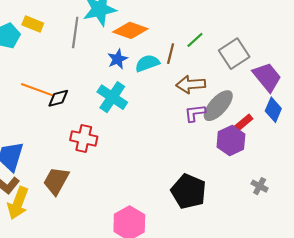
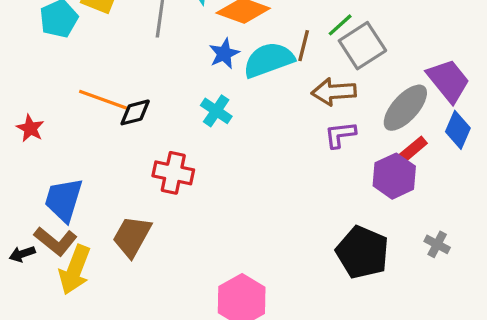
gray square: (234, 54) -> (362, 46), moved
cyan semicircle: (147, 63) -> (269, 60), size x1.4
cyan cross: (112, 97) -> (216, 111), size x0.7
gray ellipse: (218, 106) -> (405, 108), moved
black pentagon: (189, 191) -> (362, 252), moved

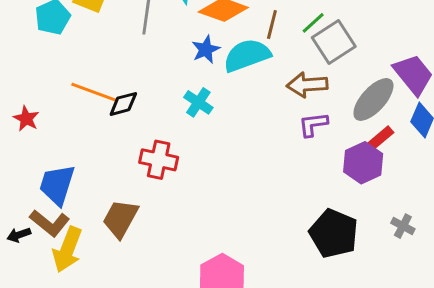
brown line: (304, 46) -> (272, 24), moved

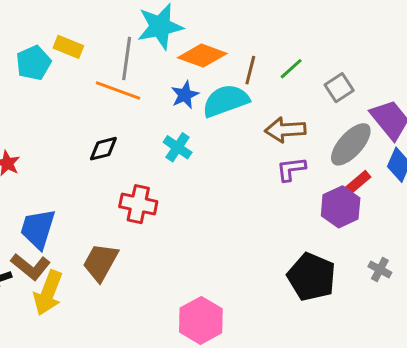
gray square: (334, 42) -> (339, 88), moved, size x0.7
orange line: (94, 92) -> (118, 91), moved

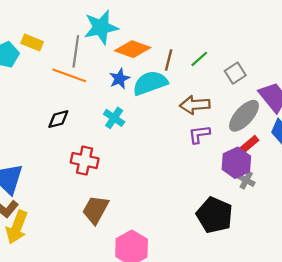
brown trapezoid: (100, 262) -> (95, 210), moved
gray cross: (380, 270) -> (246, 180), moved

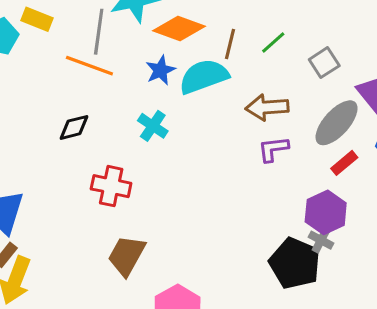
purple hexagon: (236, 163) -> (326, 212), moved
gray cross: (246, 180) -> (321, 240), moved

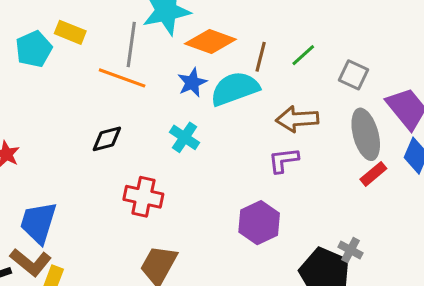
gray square: (324, 63) -> (354, 75), turned -32
gray ellipse: (337, 123) -> (366, 134), turned -57
purple L-shape: (273, 149) -> (283, 160), moved
purple hexagon: (326, 212) -> (259, 223), moved

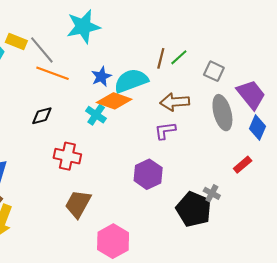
orange diamond: (210, 41) -> (114, 101), moved
gray line: (131, 44) -> (42, 50), moved, turned -48
brown line: (261, 57) -> (161, 58), moved
red rectangle: (373, 174) -> (243, 165), moved

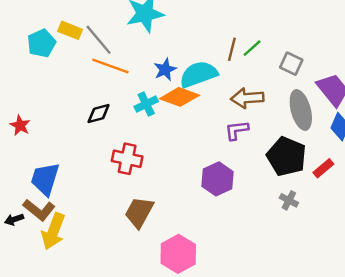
cyan cross: (96, 115) -> (146, 104), moved, turned 30
black pentagon: (194, 209) -> (287, 156), moved

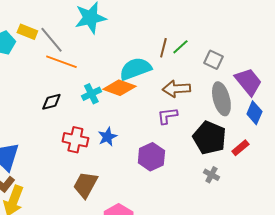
blue star: (165, 70) -> (107, 137), moved

